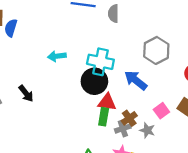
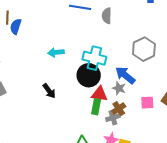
black arrow: (26, 93) -> (49, 91), moved
pink square: (161, 111) -> (147, 103), turned 32
gray star: (147, 130) -> (119, 88), moved

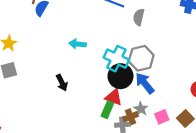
gray hexagon: (144, 49) -> (141, 58), moved
black circle: (89, 75) -> (121, 76), moved
gray star: (119, 88) -> (141, 109), moved
pink square: (147, 103) -> (162, 117), turned -32

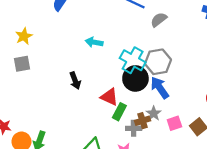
gray semicircle: (139, 17) -> (159, 20), turned 35
red triangle: (114, 97) -> (109, 97), moved

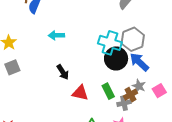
cyan arrow: (94, 42) -> (56, 35), moved
red triangle: (109, 97) -> (80, 93), moved
green rectangle: (119, 112) -> (108, 91), turned -42

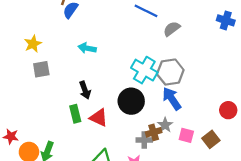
black circle: (116, 58) -> (131, 101), moved
gray square: (12, 67) -> (41, 69), moved
green rectangle: (108, 91) -> (75, 114), moved
pink square: (159, 91) -> (186, 135), turned 32

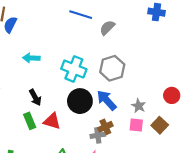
cyan cross: (144, 70) -> (74, 69), moved
blue arrow: (172, 99) -> (107, 100), moved
gray star: (165, 125) -> (139, 106), moved

